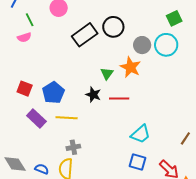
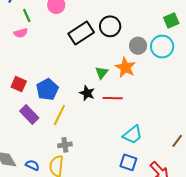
yellow line: (67, 118) -> (59, 115), turned -70

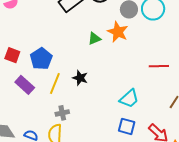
green triangle: (102, 73) -> (94, 39), turned 32
black star: (87, 93) -> (80, 78), moved
red line: (113, 98) -> (159, 66), moved

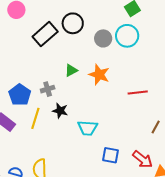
orange star: (118, 32) -> (99, 75), moved
cyan trapezoid: (129, 99) -> (88, 128), moved, turned 50
gray cross: (62, 113) -> (48, 89), moved

